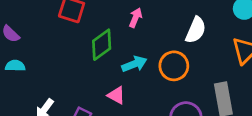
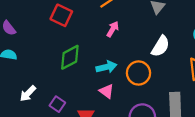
green diamond: (102, 45) -> (70, 57), moved
pink triangle: (116, 95) -> (107, 91), moved

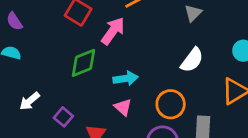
pink arrow: (113, 29) -> (113, 31), moved, size x1.5
orange circle: (139, 73) -> (171, 104), moved

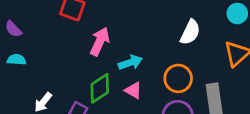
pink arrow: (113, 31) -> (100, 41), moved
green diamond: (83, 63) -> (100, 88), moved

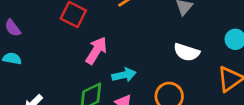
white semicircle: (190, 32) -> (187, 52), turned 75

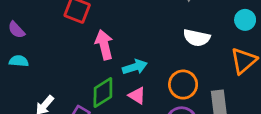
pink arrow: (96, 51) -> (104, 45), turned -40

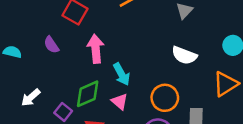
purple semicircle: (16, 30) -> (51, 45), moved
cyan arrow: (135, 67) -> (122, 74), turned 70

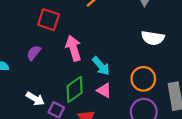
purple semicircle: (51, 45) -> (34, 53), turned 84
white arrow: (31, 98) -> (35, 99), moved, turned -96

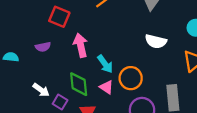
purple semicircle: (34, 53) -> (43, 47), turned -144
orange circle: (143, 79) -> (131, 78), moved
green diamond: (75, 89) -> (79, 84), turned -65

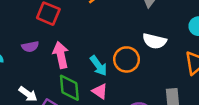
pink arrow: (81, 45) -> (61, 55), moved
orange circle: (131, 78) -> (127, 59), moved

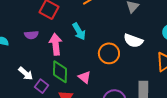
cyan arrow: (99, 66) -> (79, 31), moved

